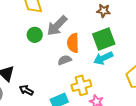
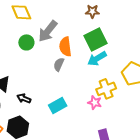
gray semicircle: (65, 60) -> (59, 64), turned -40
yellow cross: (81, 85) -> (106, 89), moved

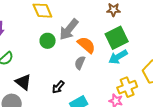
orange semicircle: (65, 47) -> (86, 45), turned 138
black arrow: (24, 98) -> (58, 87), moved, turned -72

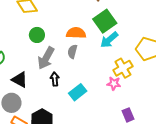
gray arrow: (69, 29) -> (46, 58), moved
orange semicircle: (86, 45) -> (76, 33), turned -30
black arrow: (58, 87) -> (55, 79), turned 144

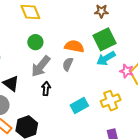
yellow cross: (123, 68) -> (111, 101), moved
pink star: (114, 83) -> (127, 71), moved
cyan rectangle: (78, 92) -> (79, 106), moved

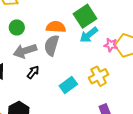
gray semicircle: (68, 64) -> (52, 45), size x1.5
gray arrow: (41, 66) -> (25, 51), turned 40
black arrow: (46, 89) -> (33, 72), turned 40

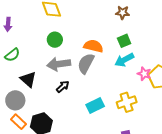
green square: (85, 16) -> (124, 41), size x0.6

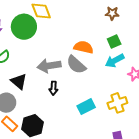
green circle: (55, 40) -> (24, 27), moved, size x1.6
gray semicircle: (86, 63) -> (76, 65), turned -75
black arrow: (63, 87) -> (53, 88), turned 136

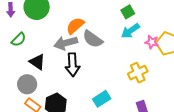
orange semicircle: (84, 47) -> (75, 26), moved, turned -48
black arrow: (53, 88) -> (72, 65), size x1.6
cyan rectangle: (86, 107) -> (102, 99), moved

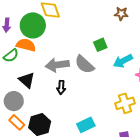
green square: (128, 12) -> (100, 45), moved
orange semicircle: (75, 26) -> (26, 45), moved, turned 48
black arrow: (72, 65) -> (61, 87), size x0.6

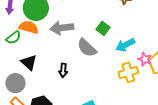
green square: (100, 45) -> (103, 28), turned -32
gray arrow: (57, 65) -> (62, 28), moved
yellow cross: (125, 103) -> (128, 72), moved

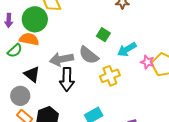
gray arrow: (62, 28) -> (61, 59), moved
black arrow: (63, 70) -> (67, 79), size x1.6
yellow cross: (128, 72) -> (110, 76), moved

